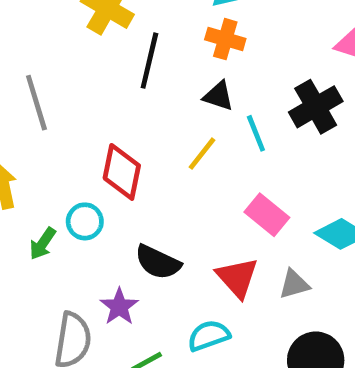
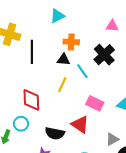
orange cross: (225, 39) -> (71, 42), moved
red triangle: (237, 277) -> (80, 124), moved
gray triangle: (294, 284) -> (112, 139), moved

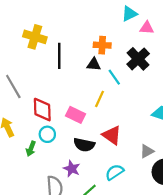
cyan triangle: (57, 16) -> (129, 14), moved
yellow line: (62, 85) -> (99, 99), moved
red diamond: (31, 100) -> (42, 110), moved
pink rectangle: (95, 103) -> (75, 115), moved

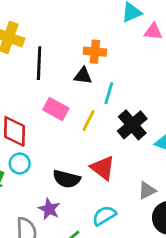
black cross: (138, 59) -> (132, 125), moved
cyan line: (114, 77) -> (109, 93), turned 49
pink rectangle: (75, 115) -> (56, 109), moved

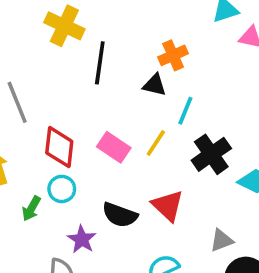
orange cross: (95, 52) -> (173, 55), turned -35
pink rectangle: (56, 109) -> (114, 147), moved
purple star: (49, 209) -> (82, 239), moved

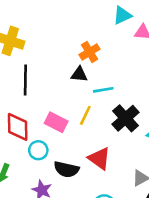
black line: (100, 63) -> (25, 80), moved
cyan line: (185, 111) -> (103, 90), turned 66
cyan circle: (62, 189) -> (38, 150), moved

